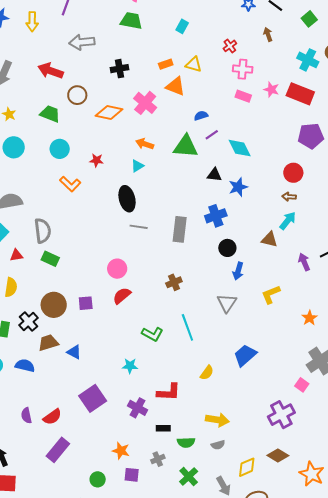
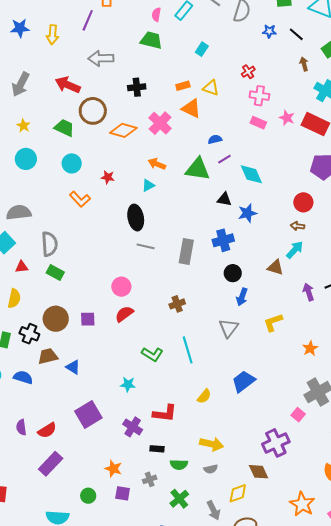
brown arrow: (268, 34) -> (304, 64), moved
brown circle: (77, 95) -> (93, 111), size x1.4
black cross: (28, 322) -> (29, 334), turned -30
brown diamond: (278, 456) -> (259, 472), moved, turned 30

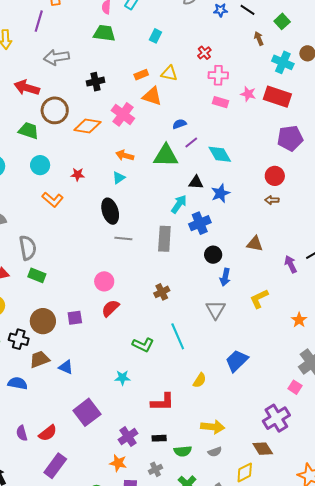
cyan arrow: (295, 250) -> (179, 204), moved
purple cross: (133, 427) -> (128, 437), moved, turned 30

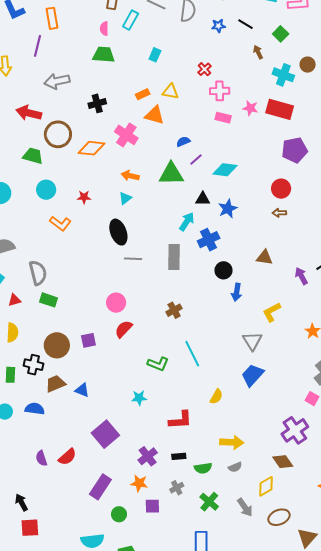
cyan diamond: (220, 154) -> (225, 170), turned -50
gray triangle: (216, 310) -> (252, 341), moved
purple rectangle: (55, 466) -> (100, 487), moved

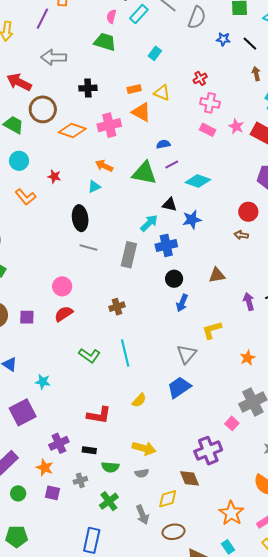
pink cross: (126, 135) -> (109, 125), turned 30
brown triangle: (264, 257) -> (217, 275), turned -30
cyan star: (139, 398) -> (43, 382), moved

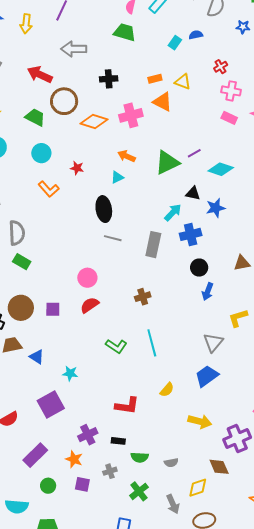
blue semicircle: (163, 144) -> (196, 35), moved
green triangle: (144, 173) -> (167, 163), turned -36
yellow arrow: (144, 448) -> (200, 421), moved

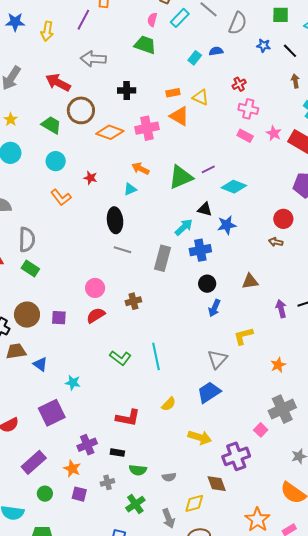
brown cross: (143, 297) -> (133, 301), moved

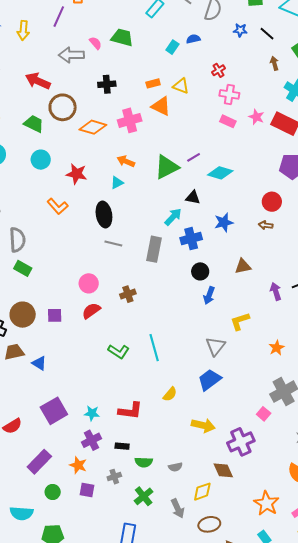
pink semicircle: (152, 20) -> (95, 43), moved, turned 128
red star: (90, 178) -> (77, 174), size x1.5
orange L-shape: (61, 197) -> (58, 206), moved
blue star: (227, 225) -> (224, 222), moved
cyan star: (73, 383) -> (92, 413), moved

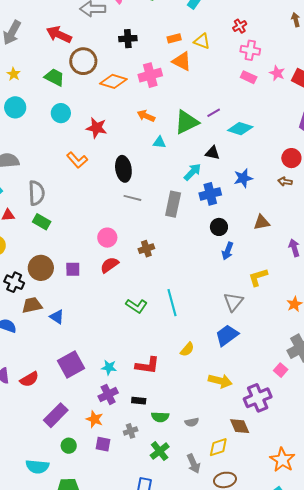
cyan triangle: (117, 183) -> (159, 142), moved, turned 32

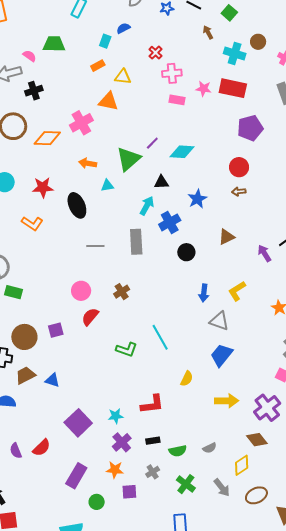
orange rectangle: (174, 38) -> (98, 66), moved
black cross: (128, 39) -> (34, 91), moved
black ellipse: (123, 169) -> (77, 205), moved
blue arrow: (228, 251) -> (204, 293), moved
gray triangle: (233, 302) -> (219, 321), turned -35

